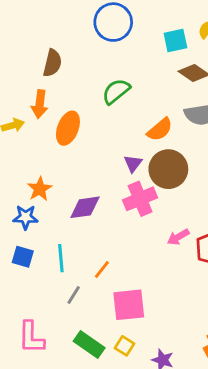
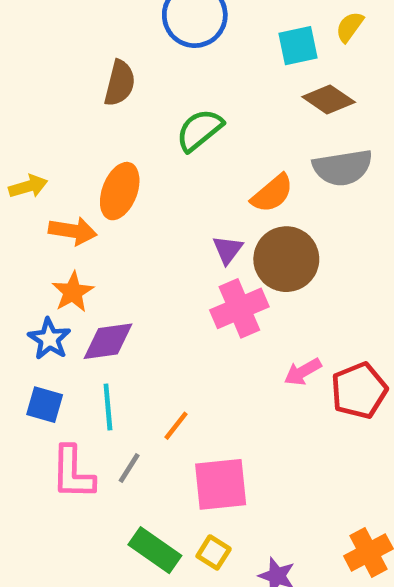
brown semicircle: (52, 63) -> (120, 83), moved
orange arrow: (40, 104) -> (73, 231), moved, turned -88
purple diamond: (85, 207) -> (108, 341), moved
blue star: (26, 217) -> (49, 339), turned 30
pink L-shape: (31, 337) -> (73, 473), moved

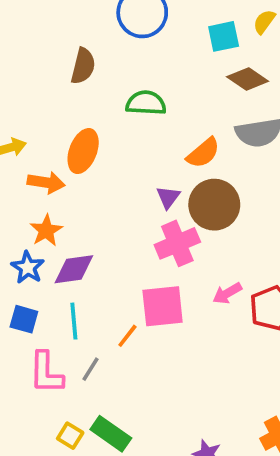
green semicircle: (199, 130) -> (146, 103), turned 42
pink square: (221, 484) -> (163, 306), moved
yellow square: (214, 552) -> (70, 436), moved

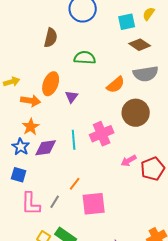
purple triangle: (168, 197) -> (72, 97), moved
brown circle: (214, 205) -> (136, 113), moved
pink square: (163, 306) -> (94, 204), moved
cyan line: (74, 321) -> (74, 140), moved

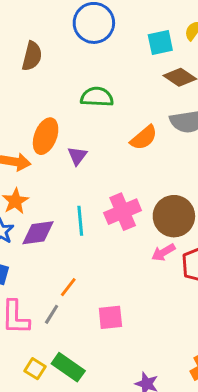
brown semicircle: (51, 38) -> (32, 56), moved
brown circle: (136, 113) -> (174, 216), moved
orange line: (75, 184) -> (68, 287), moved
pink square: (94, 204) -> (110, 317), size x0.7

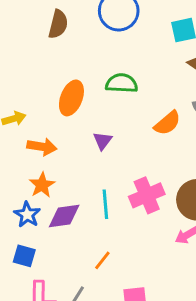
brown semicircle: (32, 56) -> (58, 24), moved
orange ellipse: (46, 136) -> (71, 98), moved
orange line: (68, 287) -> (102, 260), moved

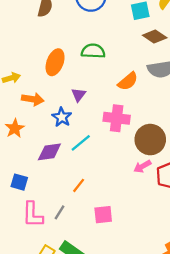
orange star: (42, 185) -> (15, 128), moved
pink cross: (147, 195) -> (117, 118), moved, turned 30
cyan line: (105, 204) -> (81, 143), turned 55
blue star: (27, 215) -> (62, 117), moved

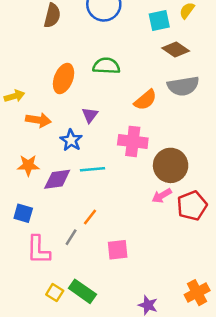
orange star: (15, 128) -> (28, 165), moved, turned 30
cyan line: (81, 143) -> (92, 169), turned 35
gray line: (60, 212) -> (71, 237), moved

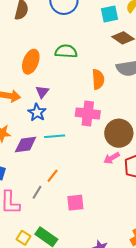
orange semicircle: (145, 100) -> (98, 79), turned -54
purple triangle: (90, 115) -> (42, 92), moved

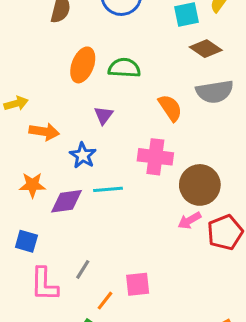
orange ellipse: (31, 62) -> (83, 65), moved
orange semicircle: (98, 79) -> (170, 108), turned -30
purple triangle: (42, 92) -> (103, 115), moved
orange line: (53, 176) -> (105, 301), moved

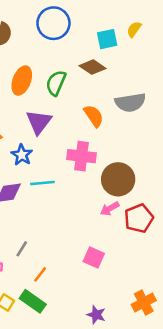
brown diamond: (206, 49) -> (93, 67), moved
green semicircle: (124, 68) -> (56, 83), turned -70
purple triangle: (103, 115) -> (39, 122), size x1.6
pink square: (138, 284) -> (94, 257), moved, turned 30

